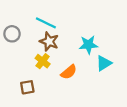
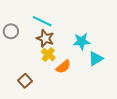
yellow cross: (43, 61) -> (48, 55), moved
brown square: (27, 87) -> (25, 81), turned -32

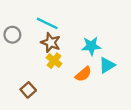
orange semicircle: (63, 67) -> (83, 74), moved

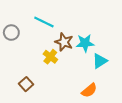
brown star: (51, 43) -> (64, 42), moved
orange semicircle: (83, 74) -> (89, 90), moved

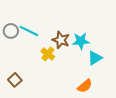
cyan line: (44, 22) -> (29, 31), moved
brown square: (26, 84) -> (15, 80), moved

